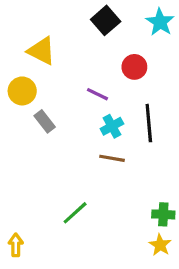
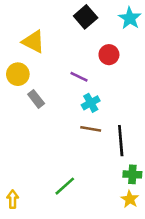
black line: (149, 123) -> (121, 141), moved
green line: (75, 213) -> (65, 186), moved

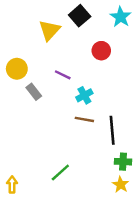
yellow triangle: (33, 42) -> (49, 30), moved, turned 45
purple line: (79, 77) -> (63, 75), moved

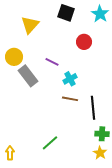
black square: (80, 16) -> (66, 13), turned -30
yellow triangle: (49, 30) -> (30, 25), moved
gray rectangle: (34, 92) -> (28, 76), size x1.5

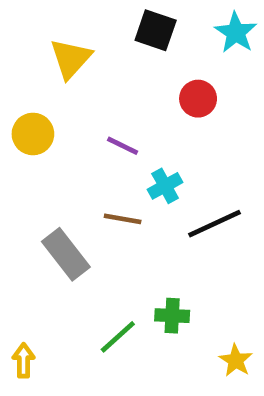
gray rectangle: (28, 76) -> (66, 254), moved
brown line: (70, 99) -> (123, 219), moved
black line: (93, 108) -> (215, 224), moved, turned 70
green cross: (102, 134) -> (172, 316), moved

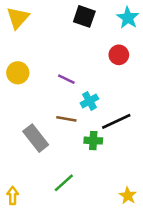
yellow triangle: (71, 59) -> (18, 18), moved
red circle: (198, 99) -> (119, 55), moved
green cross: (172, 316) -> (93, 141), moved

